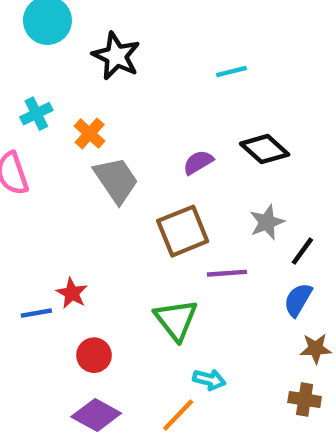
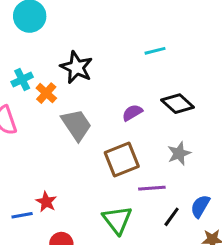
black star: (116, 56) -> (76, 67), moved
orange cross: (90, 134) -> (46, 93), moved
black line: (302, 251) -> (172, 217), moved

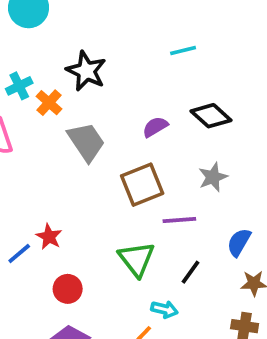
blue line: (22, 215) -> (19, 253), turned -30
black line: (172, 217) -> (191, 272), moved

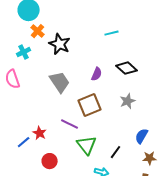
orange cross: (49, 103) -> (38, 31), moved
purple semicircle: (155, 127) -> (97, 74), turned 144
purple line: (179, 220) -> (70, 124), moved, turned 30

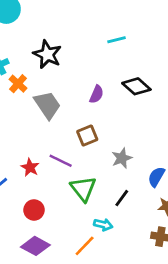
orange cross: (38, 31) -> (18, 84), moved
gray star: (128, 101) -> (122, 158), moved
brown square: (90, 105) -> (87, 136), size x0.7
red star: (40, 133) -> (30, 167), moved

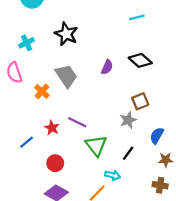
cyan line: (116, 40) -> (137, 17), moved
orange cross: (18, 84) -> (42, 91), moved
brown square: (87, 136) -> (140, 101), moved

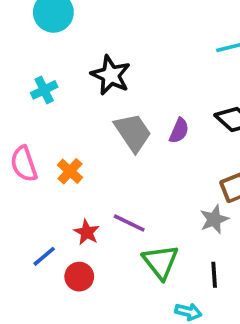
pink semicircle: (14, 73) -> (24, 164), moved
gray trapezoid: (66, 76) -> (133, 132), moved
black line: (128, 153) -> (214, 275), turned -40
red circle: (55, 163) -> (79, 277), moved

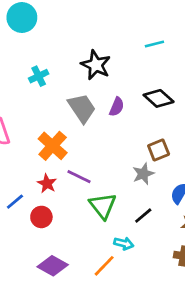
black star: (111, 75) -> (96, 65), moved
cyan cross: (44, 90) -> (39, 76), moved
orange cross: (70, 171) -> (53, 146), moved, size x1.5
black line: (214, 275) -> (143, 216), turned 54

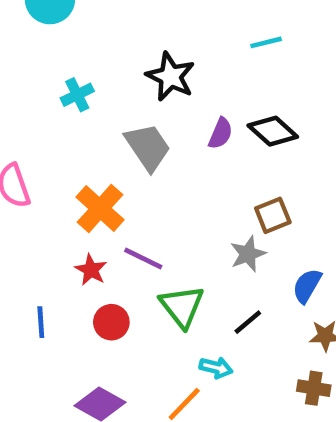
purple semicircle: (117, 107) -> (221, 133), moved
blue line: (15, 202) -> (41, 322), moved, turned -54
red circle: (41, 217) -> (111, 322), moved

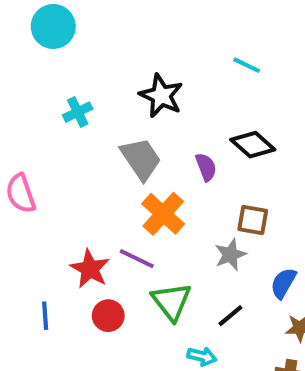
cyan line: (266, 42) -> (247, 65), turned 40
purple semicircle: (221, 133) -> (206, 167), moved, turned -44
orange cross: (100, 208) -> (163, 214), moved
brown square: (273, 215) -> (253, 220), turned 32
red star: (91, 270) -> (90, 269), size x1.4

